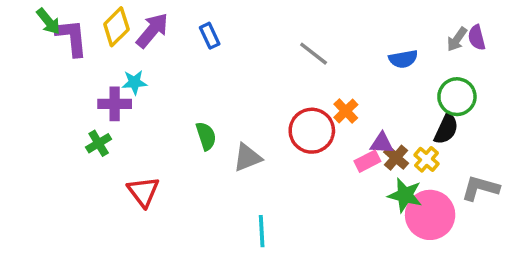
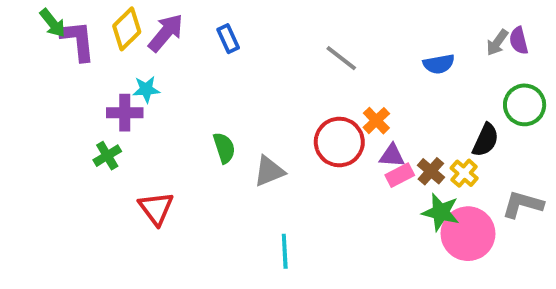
green circle: (457, 97) -> (525, 105), moved
purple triangle: (382, 143) -> (392, 156), moved

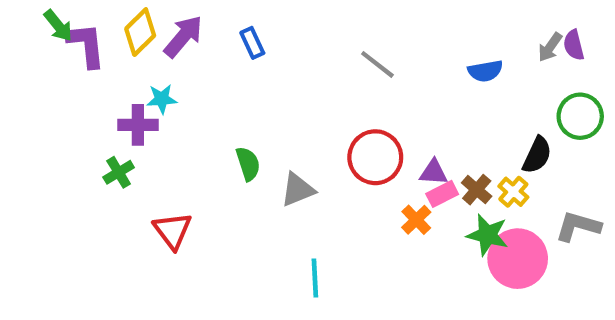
orange cross: (376, 121) -> (416, 220), moved

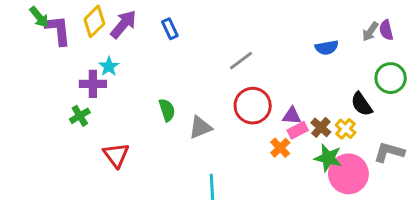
gray line: (377, 64) -> (241, 61), moved, turned -75
cyan star: (162, 99) -> (109, 66), turned -30
black semicircle: (537, 155) -> (362, 104), turned 120

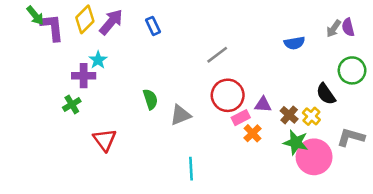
pink rectangle: (298, 130) -> (241, 118), moved

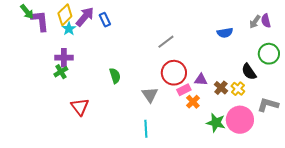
blue rectangle: (153, 26) -> (105, 20), moved
cyan star: (98, 60) -> (69, 29), moved
green cross: (72, 104) -> (61, 72), moved
gray triangle: (181, 115) -> (150, 95), moved, turned -42
green star: (296, 142) -> (216, 123), moved

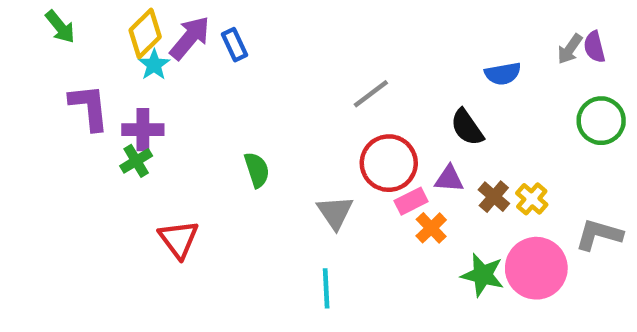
purple L-shape: (40, 21) -> (89, 107), moved
black semicircle: (249, 72) -> (467, 127), moved

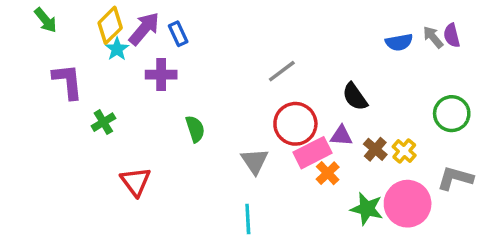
gray arrow: (570, 49) -> (433, 37), turned 105
blue semicircle: (503, 74) -> (399, 42), moved
green circle: (601, 121) -> (452, 114), moved
purple cross: (143, 130) -> (161, 75), moved
pink rectangle: (411, 201) -> (312, 153), size x1.5

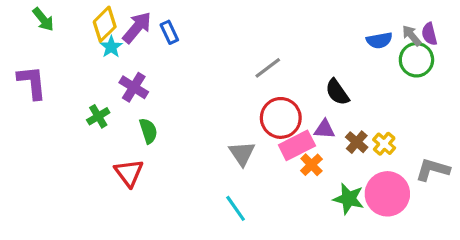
purple cross: (161, 75) -> (134, 87), moved, turned 32
purple L-shape: (68, 81) -> (32, 82), moved
green circle: (452, 114) -> (416, 60), moved
green semicircle: (195, 129) -> (148, 131), moved
cyan line: (248, 219) -> (236, 208), turned -32

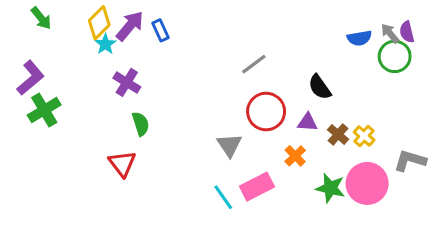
purple L-shape: (32, 82) -> (30, 78), turned 56
green cross: (98, 116) -> (44, 110), moved, size x1.5
pink rectangle: (297, 145) -> (257, 187), moved

